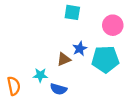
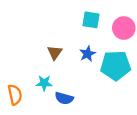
cyan square: (72, 12) -> (91, 20), moved
brown triangle: (64, 59) -> (55, 53), moved, turned -32

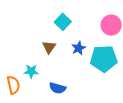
cyan square: (91, 20) -> (63, 22), moved, turned 35
cyan star: (44, 83) -> (31, 71), moved

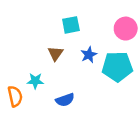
cyan square: (63, 22) -> (71, 25), turned 35
blue semicircle: (58, 88) -> (65, 100), turned -35

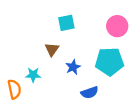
blue star: (89, 55) -> (73, 67), moved
blue semicircle: (65, 100) -> (90, 92), moved

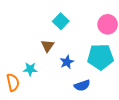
cyan square: (66, 23) -> (61, 21), turned -35

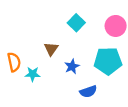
cyan square: (61, 21) -> (76, 23), moved
orange semicircle: (13, 82) -> (14, 62), moved

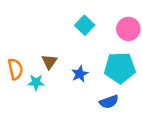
brown triangle: (51, 49) -> (49, 62), moved
blue semicircle: (88, 92) -> (109, 102), moved

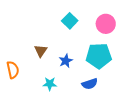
orange semicircle: (15, 69) -> (13, 70), moved
cyan star: (36, 82) -> (50, 84), moved

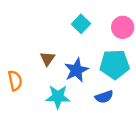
blue star: (66, 61) -> (76, 70), size x1.5
cyan star: (50, 84) -> (58, 97), size x1.5

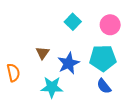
blue semicircle: (104, 97) -> (104, 86), moved, turned 70

